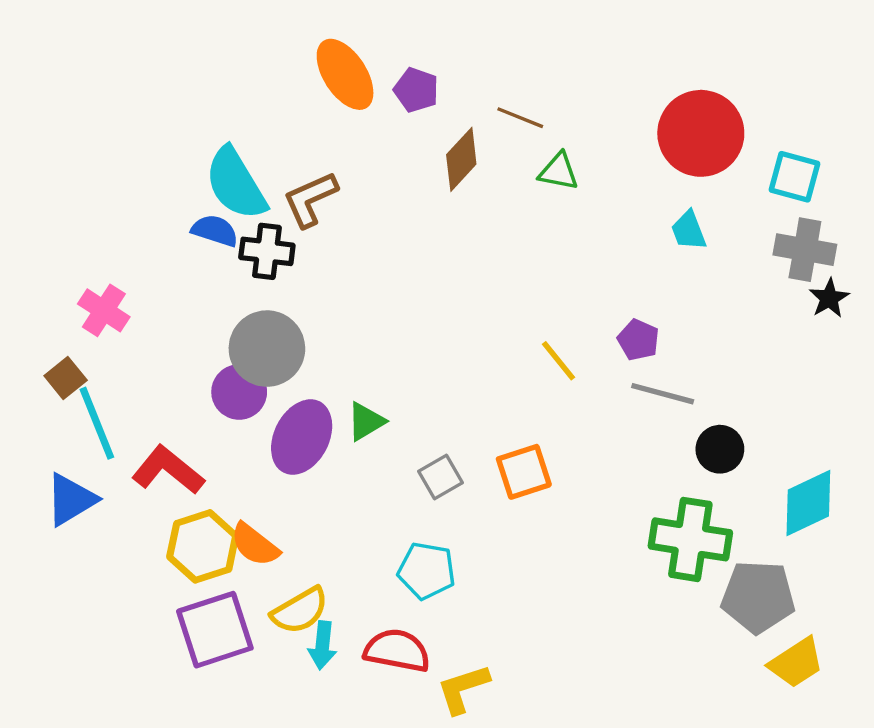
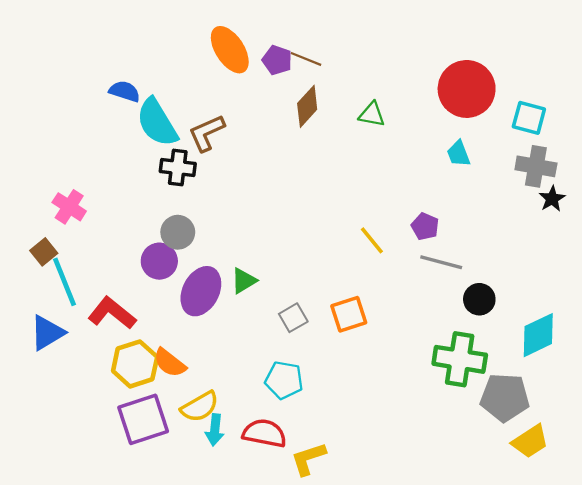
brown line: (520, 118) -> (306, 59), moved
blue semicircle: (215, 231) -> (125, 91), moved
gray circle: (267, 349) -> (178, 232), size x0.7

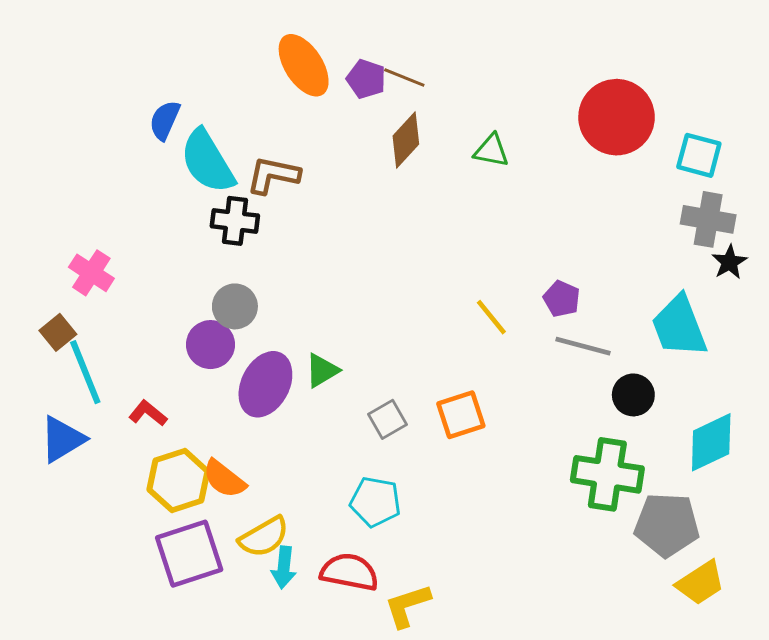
blue semicircle: (125, 91) -> (165, 120), turned -84
brown L-shape: (207, 133) -> (273, 175), turned 36
cyan trapezoid: (459, 154) -> (679, 326), moved, size x1.8
red L-shape: (112, 313) -> (148, 413), size x0.6

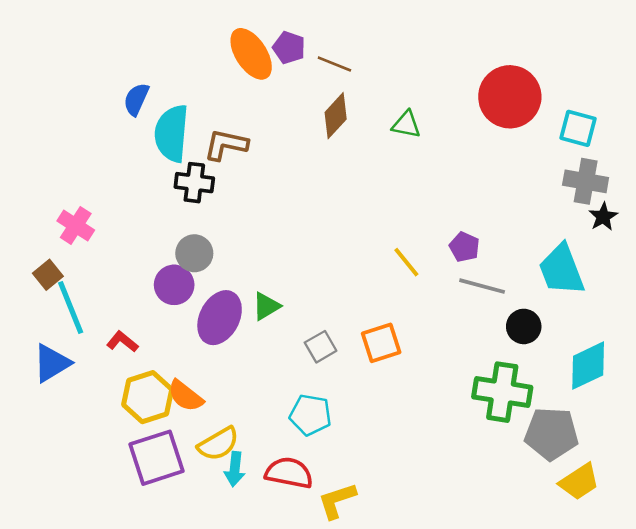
purple pentagon: (366, 79) -> (289, 48), moved
cyan semicircle: (207, 161) -> (172, 133), turned 36

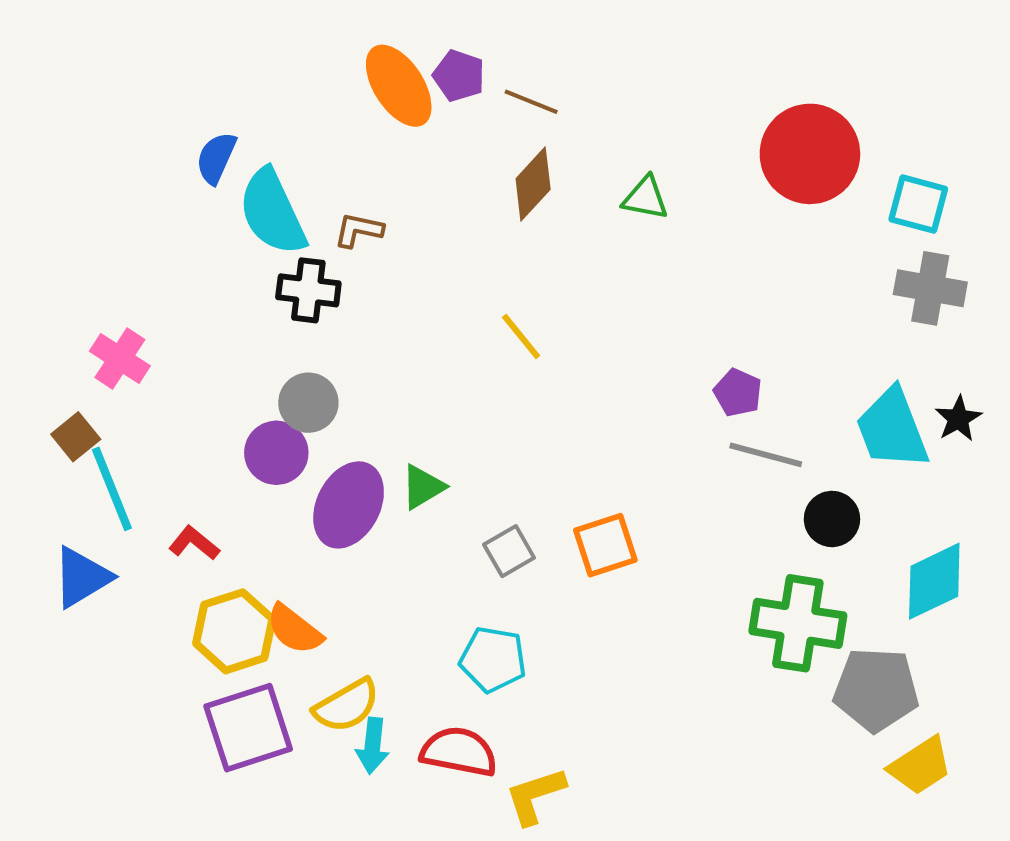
cyan semicircle: (172, 133) -> (272, 212), turned -30
brown L-shape: (226, 145) -> (359, 230), size x0.7
black star: (603, 217) -> (958, 419), moved
yellow line: (406, 262) -> (521, 336), moved

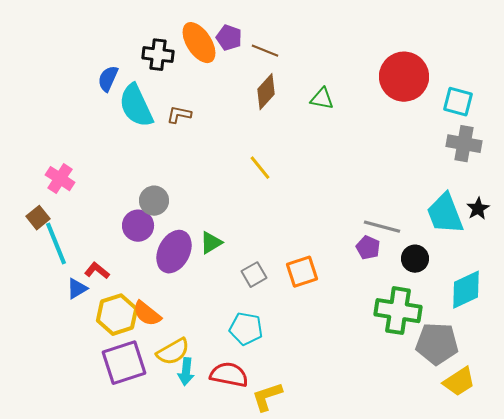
black cross: (308, 290) -> (158, 55), moved
purple pentagon: (738, 393) -> (368, 248), moved
blue triangle: (82, 577) -> (77, 289), moved, size x0.7

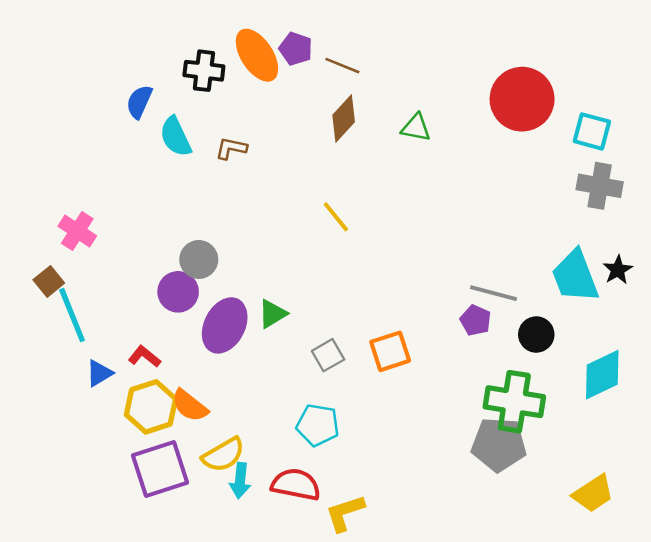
cyan semicircle: (136, 106) -> (176, 137), size x0.7
red L-shape: (97, 271) -> (144, 356), moved
gray pentagon: (437, 344) -> (499, 444), moved

